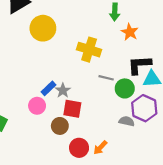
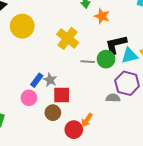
yellow cross: (89, 50) -> (68, 38), turned 30
green circle: (125, 88) -> (106, 59), moved
orange arrow: (100, 148) -> (87, 120), moved

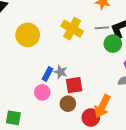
yellow circle: (22, 26) -> (28, 35), moved
gray line: (88, 62) -> (102, 28), moved
orange arrow: (87, 120) -> (102, 106), size x1.6

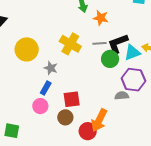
gray star: (61, 72) -> (51, 68), moved

